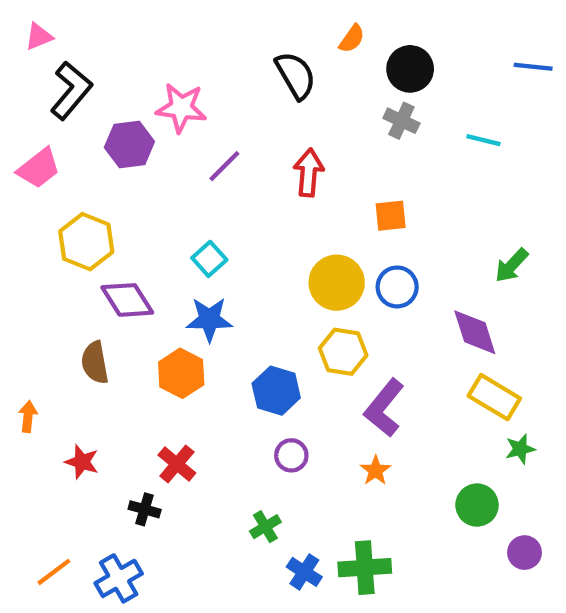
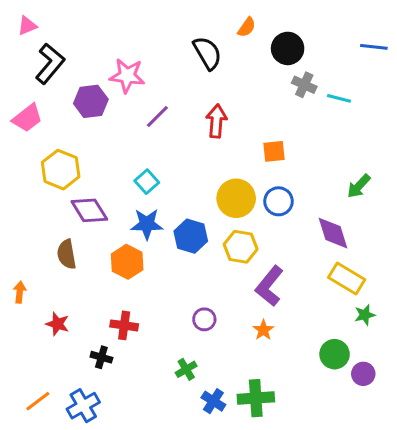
gray cross: (401, 121) -> (304, 85), moved
blue hexagon: (276, 391) -> (191, 236), moved
red cross: (177, 464) -> (124, 325), turned -32
purple circle: (525, 553) -> (363, 374), moved

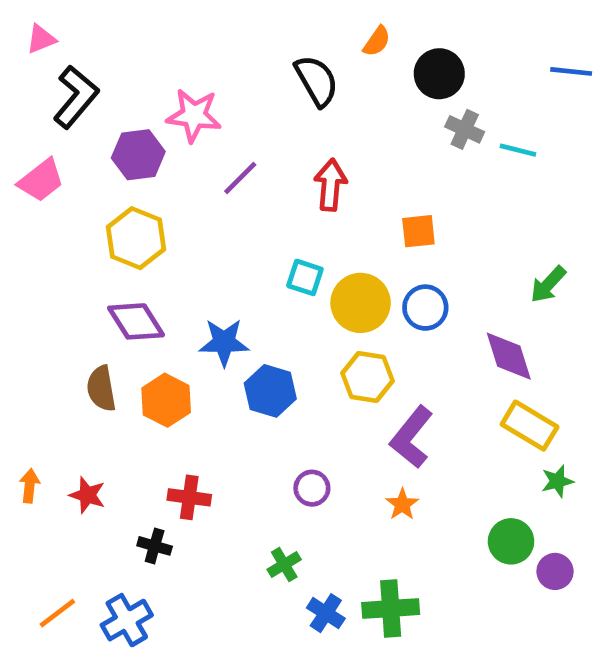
yellow hexagon: (61, 170) -> (136, 238), moved
cyan square: (147, 182) -> (305, 277), moved, turned -30
blue hexagon: (191, 236) -> (270, 391), moved
orange hexagon: (127, 262) -> (166, 400), moved
orange arrow: (20, 292) -> (30, 486), moved

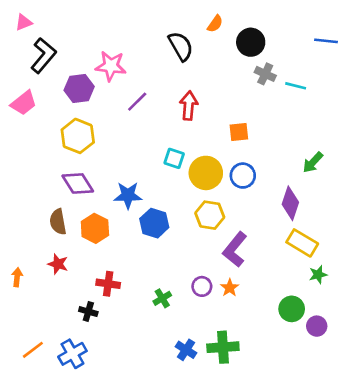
purple diamond: (509, 356) -> (290, 203), turned 36
purple circle: (312, 488) -> (202, 286), moved
red star: (87, 495) -> (58, 264), moved
green cross: (284, 565) -> (162, 298), moved

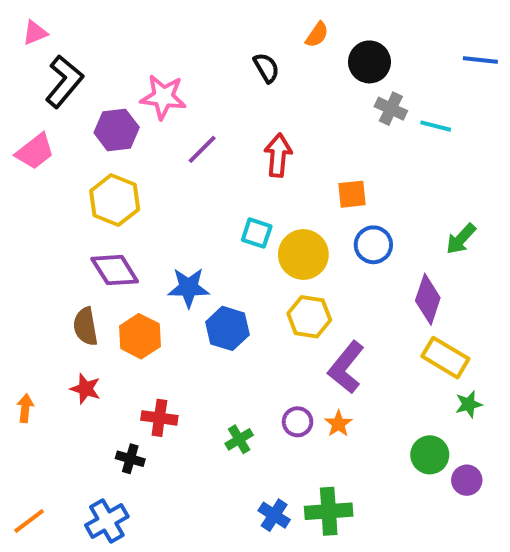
black semicircle: (181, 46) -> (266, 68), size x0.7
blue circle: (243, 176) -> (373, 245), moved
orange line: (33, 350) -> (29, 521), moved

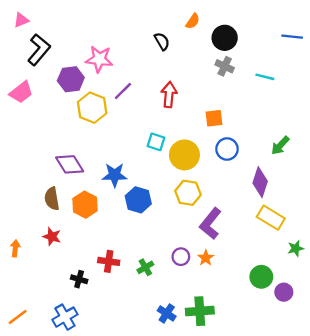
gray cross: (391, 109) -> (225, 66), moved
yellow hexagon: (115, 200) -> (92, 108), moved
green star: (469, 404) -> (296, 248), moved
red cross: (159, 418) -> (109, 261), moved

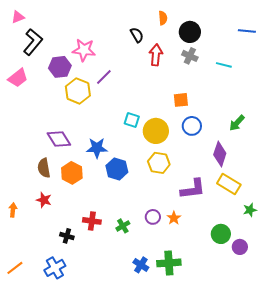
orange semicircle: (193, 21) -> (163, 18), turned -40
red arrow: (169, 95) -> (156, 55), moved
purple L-shape: (210, 224) -> (193, 189), moved, turned -136

